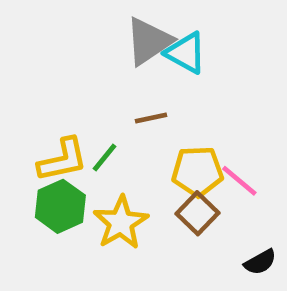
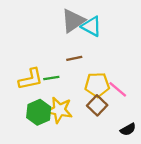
green line: (104, 157) -> (51, 78), turned 42
green hexagon: (60, 206) -> (39, 112), moved
yellow star: (121, 223) -> (59, 110), turned -30

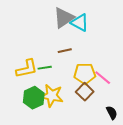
black semicircle: (128, 129) -> (112, 113), turned -88

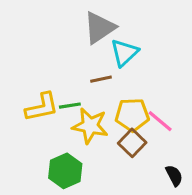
cyan triangle: (80, 23) -> (124, 53), moved, turned 48
yellow star: (52, 96) -> (90, 126), moved
green hexagon: (34, 98) -> (65, 171), moved

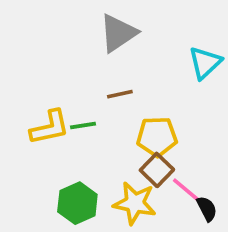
cyan triangle: (124, 53) -> (205, 63), moved
pink line: (160, 121) -> (186, 190), moved
yellow star: (90, 126) -> (135, 203), moved

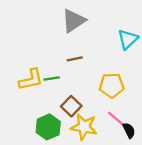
yellow pentagon: (157, 137) -> (112, 85), moved
brown square: (157, 170) -> (71, 106), moved

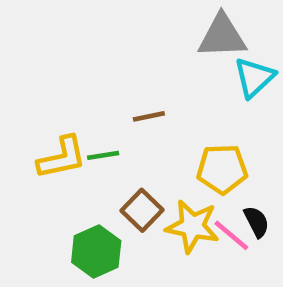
gray triangle: (74, 21) -> (222, 36), moved, turned 32
yellow star: (84, 127) -> (192, 226), moved
black semicircle: (129, 130) -> (257, 222), moved

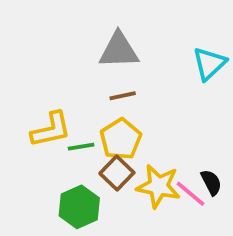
gray triangle: (222, 36) -> (119, 50), moved
green line: (103, 155) -> (81, 147), moved
yellow pentagon: (222, 169) -> (121, 139), moved, turned -30

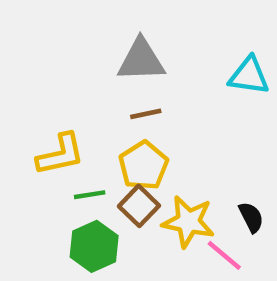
cyan triangle: (209, 64) -> (249, 76), turned 51
green line: (81, 147) -> (90, 195), moved
pink line: (190, 194) -> (224, 255), moved

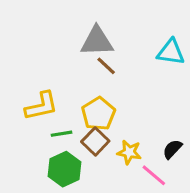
brown line: (146, 114) -> (106, 66), moved, turned 55
black semicircle: (251, 217) -> (172, 149), turned -110
yellow star: (188, 222) -> (129, 152), size x0.7

